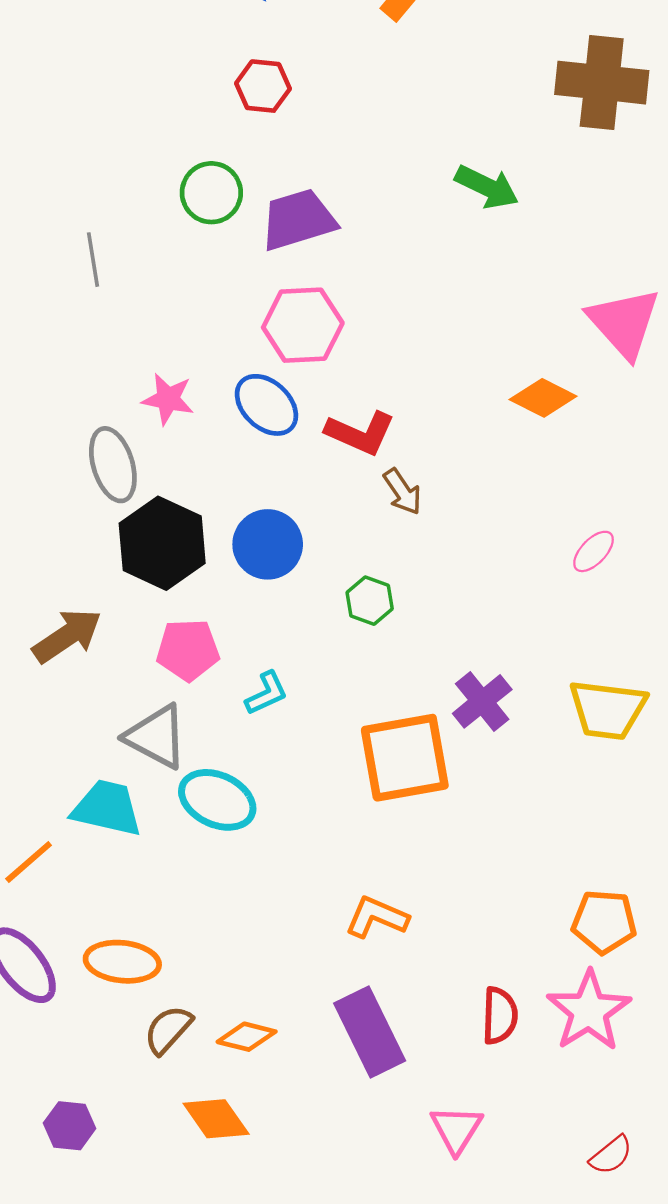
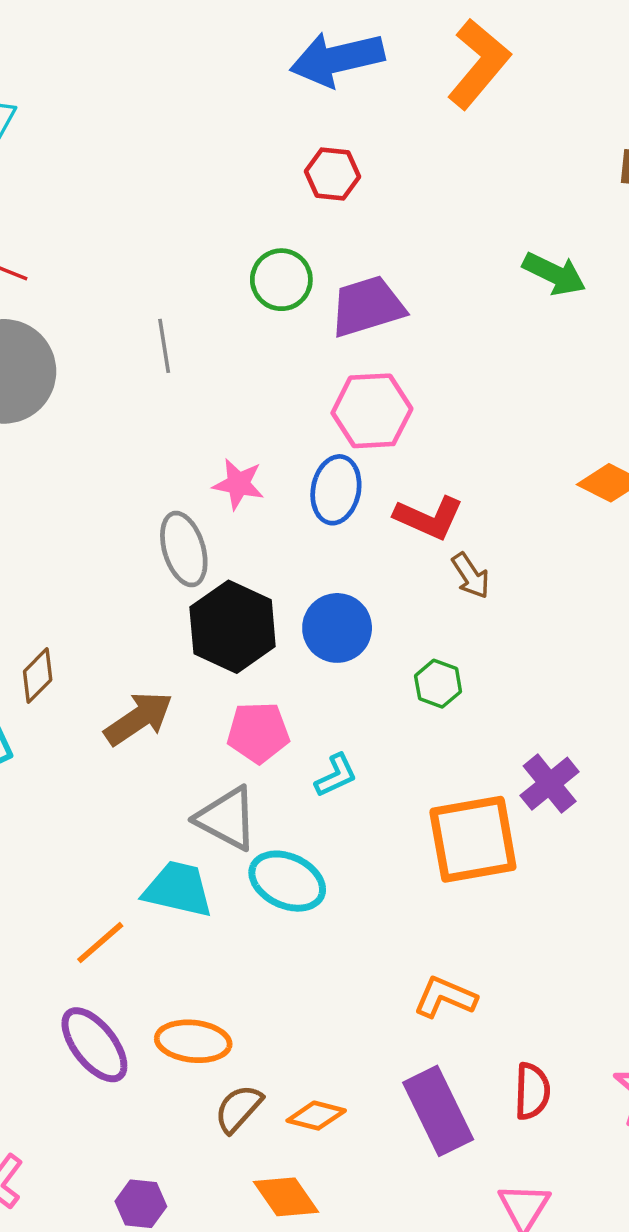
blue ellipse: (266, 405) -> (336, 490), turned 58
red semicircle: (500, 1016) -> (532, 1091), moved

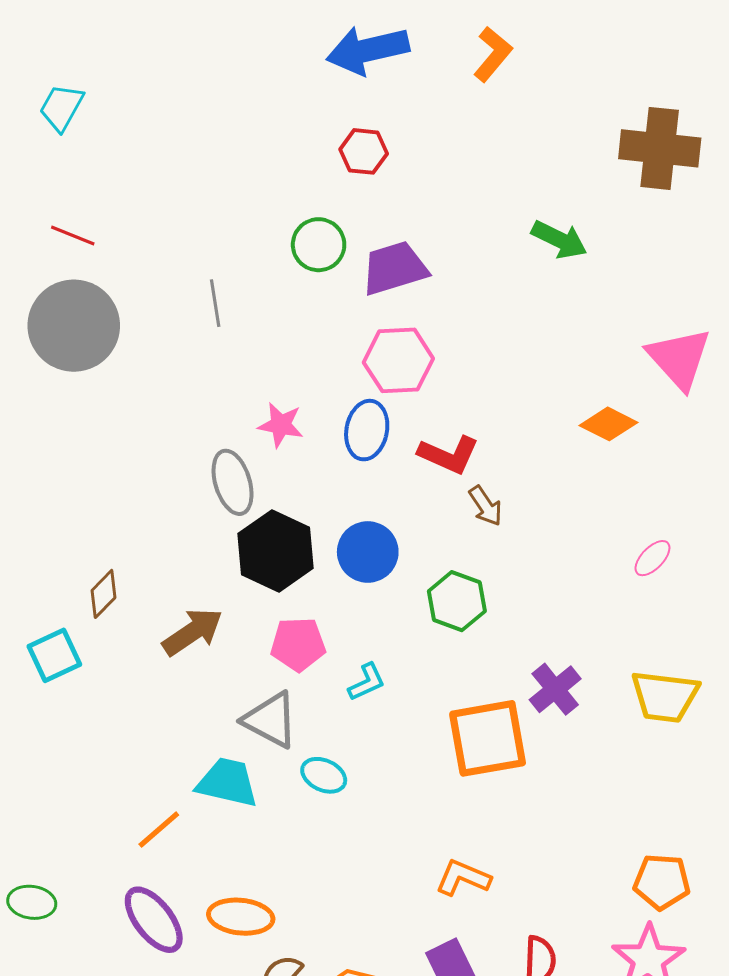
orange L-shape: (479, 64) -> (493, 54), size x0.7
green hexagon: (438, 684) -> (457, 601), size x1.4
cyan ellipse: (287, 881) -> (324, 775), size x0.7

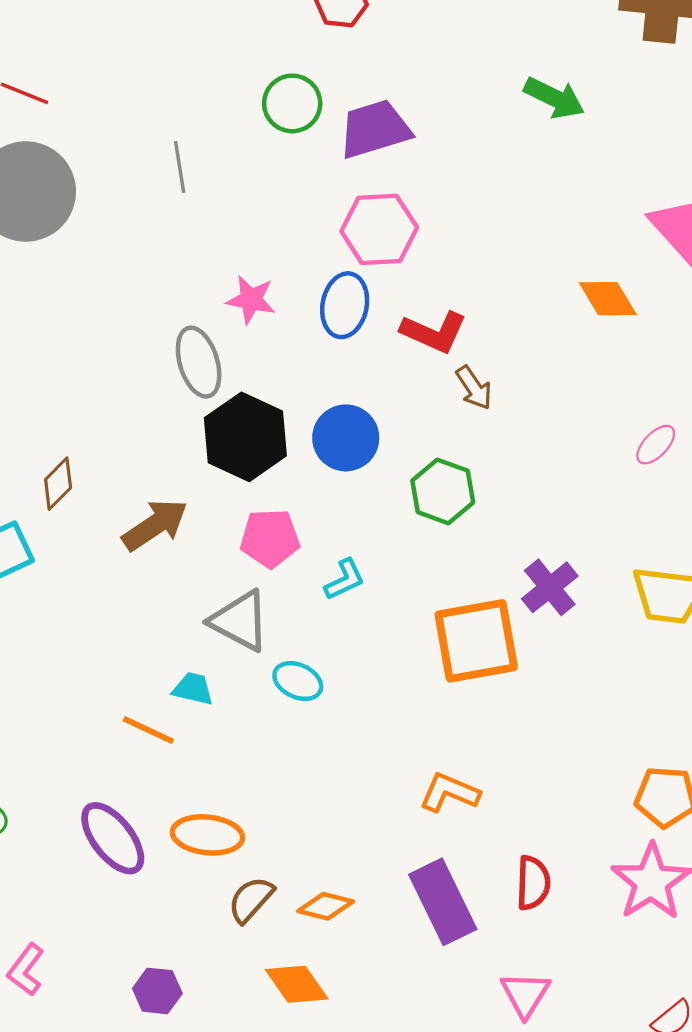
orange diamond: (608, 424) -> (608, 299), turned 32
cyan trapezoid: (227, 782) -> (193, 689), size x0.6
orange line: (159, 830) -> (148, 730), moved, turned 66

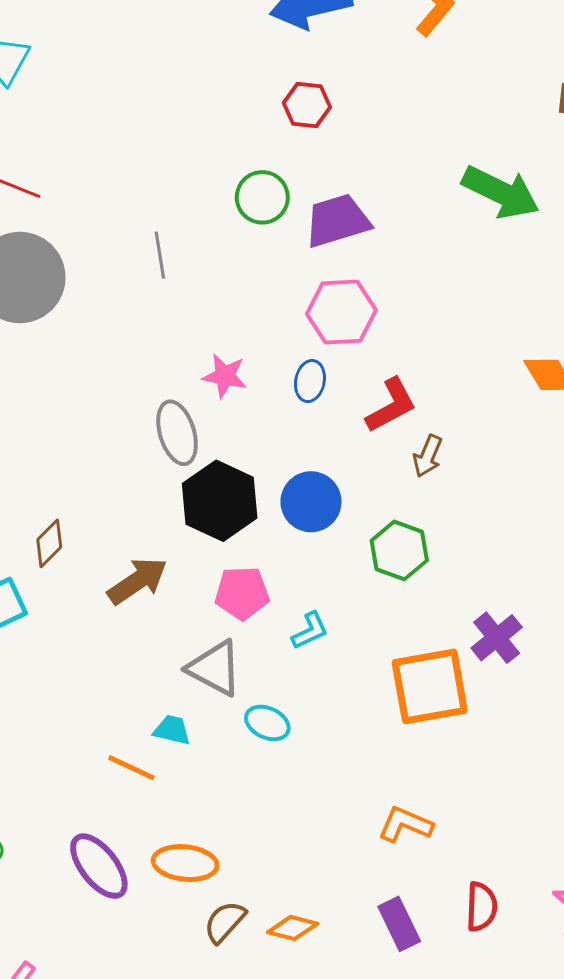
green arrow: (554, 98) -> (501, 192), size x1.4
blue ellipse: (345, 305) -> (310, 381), size x0.7
red L-shape: (434, 332) -> (391, 405), turned -52
brown arrow: (474, 388) -> (428, 456), turned 57
purple rectangle: (443, 902) -> (399, 924), size x0.7

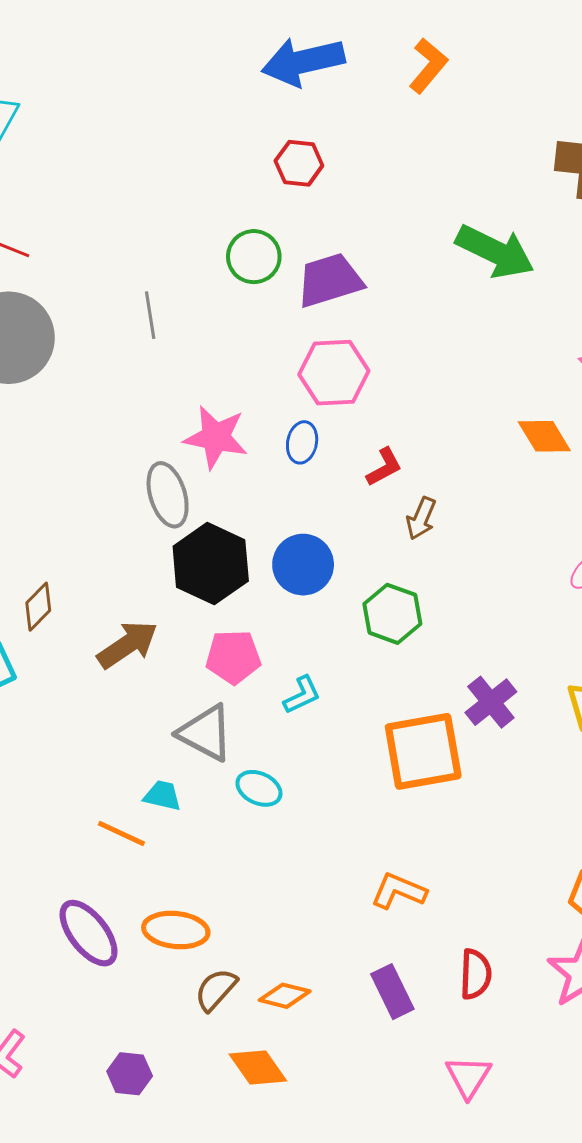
pink star: (225, 376) -> (216, 437), size x1.4
red L-shape: (391, 405) -> (384, 467), size x0.7

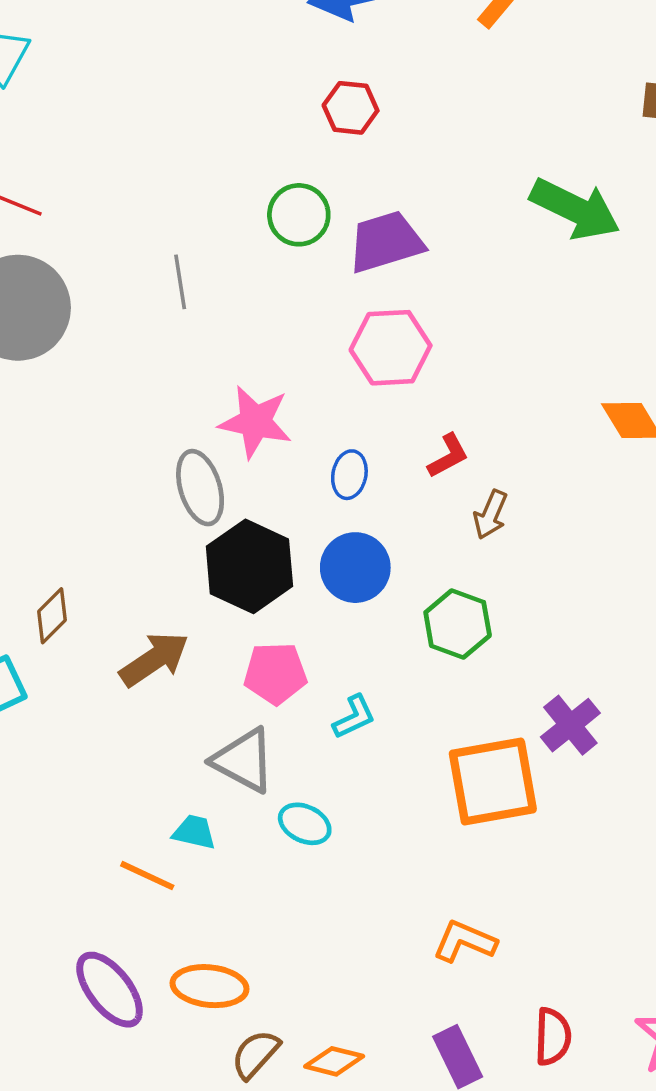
blue ellipse: (302, 442) -> (349, 475), moved

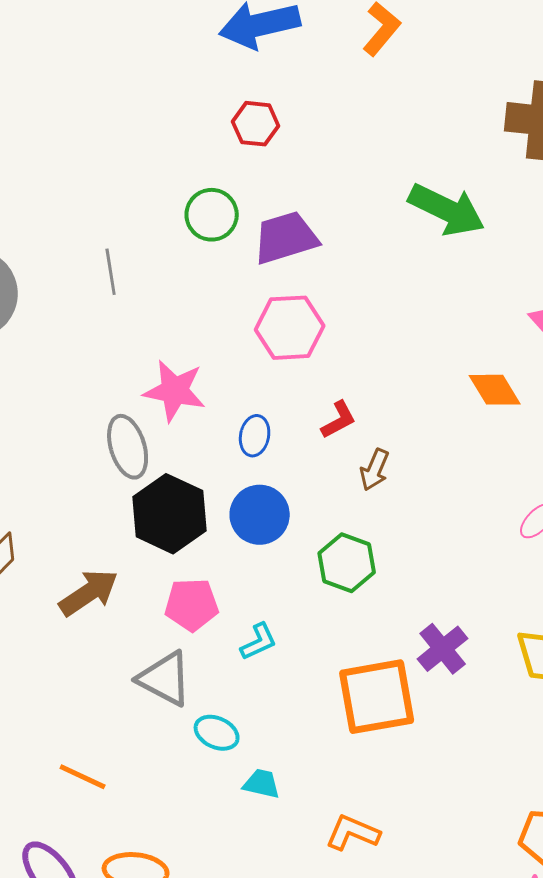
cyan trapezoid: (194, 832) -> (262, 784), moved

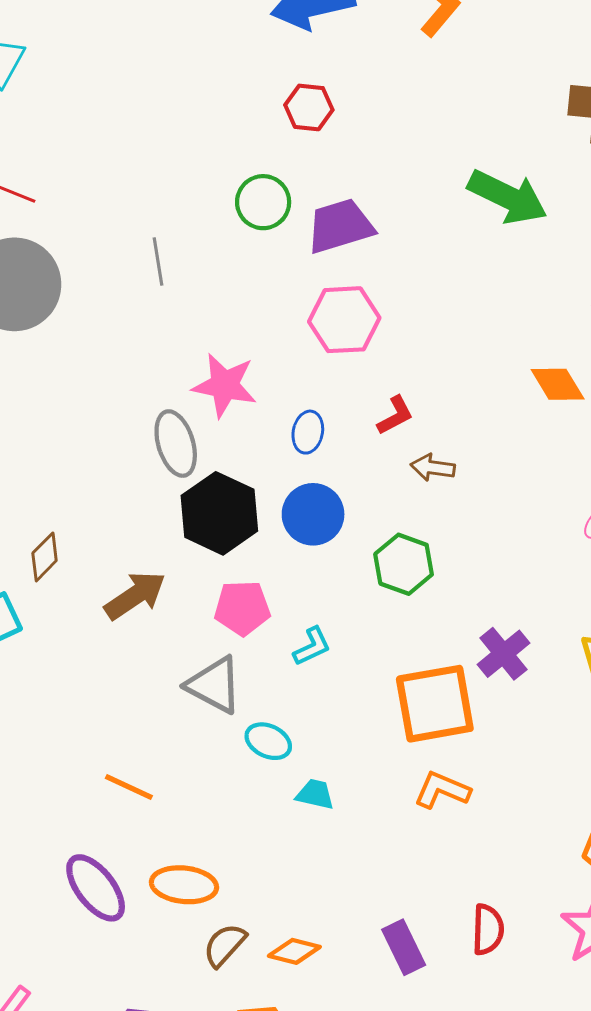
brown arrow: (375, 470) -> (433, 467), turned 75
orange L-shape: (353, 833) -> (442, 790), moved

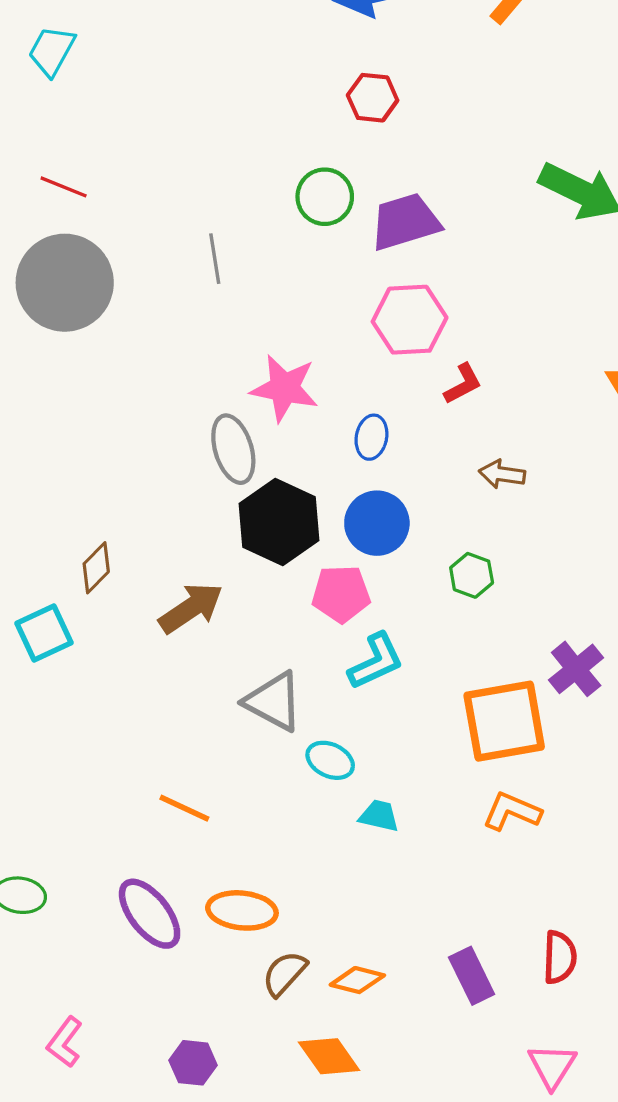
red L-shape: (395, 415) -> (463, 384), moved
green hexagon: (404, 564) -> (472, 575), size x0.7
pink pentagon: (242, 608) -> (341, 594), moved
cyan L-shape: (312, 646) -> (376, 661), size x1.4

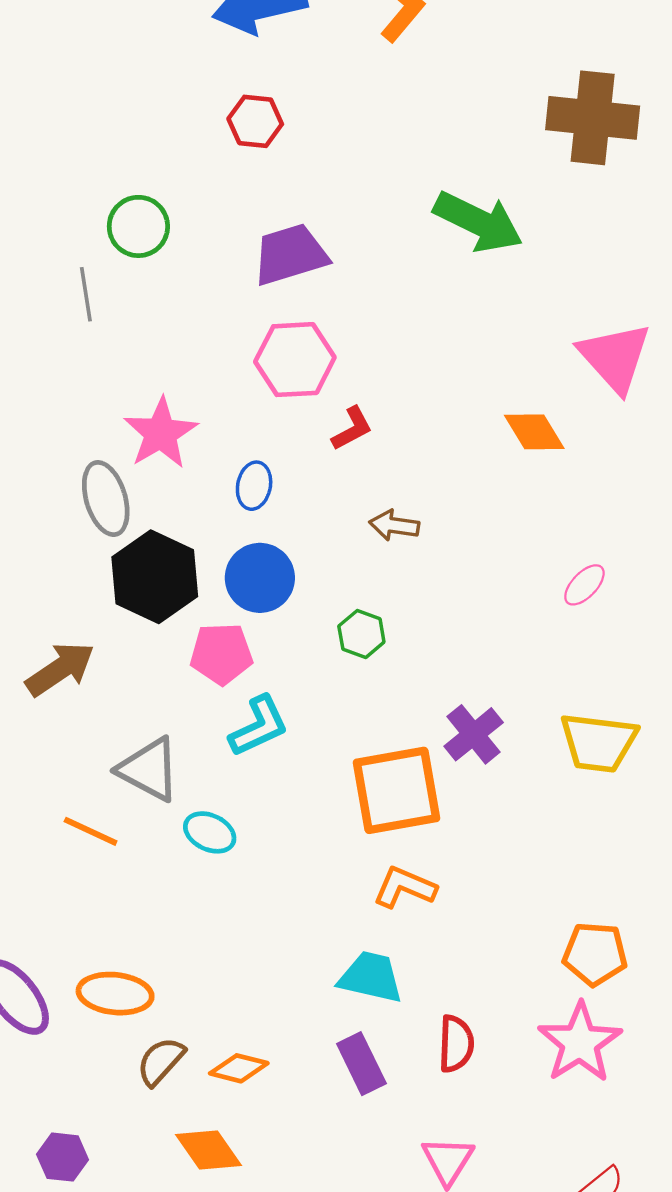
green circle: (325, 197) -> (138, 226), moved
pink star: (284, 388) -> (161, 433), turned 30
orange line: (184, 808) -> (91, 831), moved
cyan trapezoid: (379, 816) -> (371, 977), moved, size x1.5

